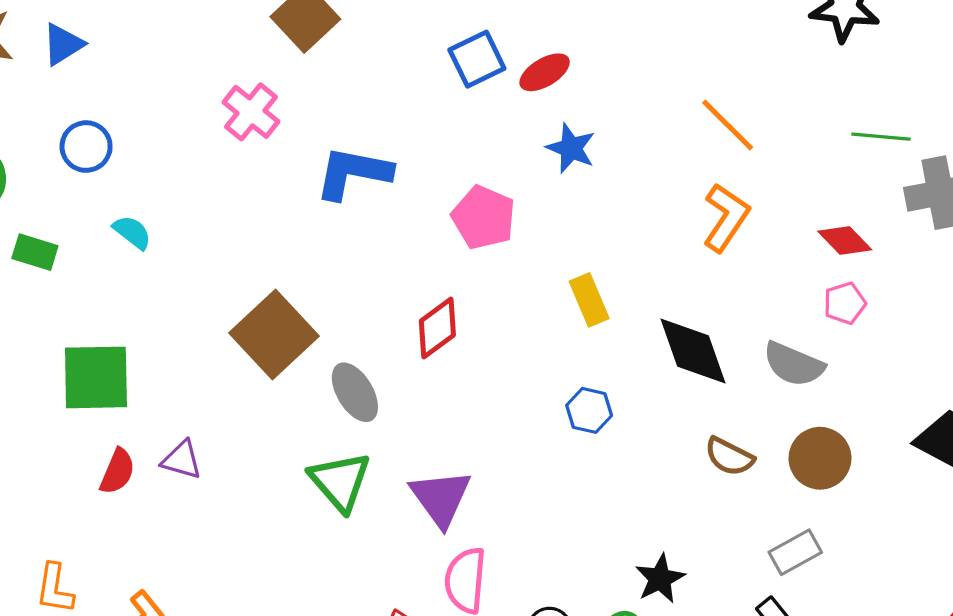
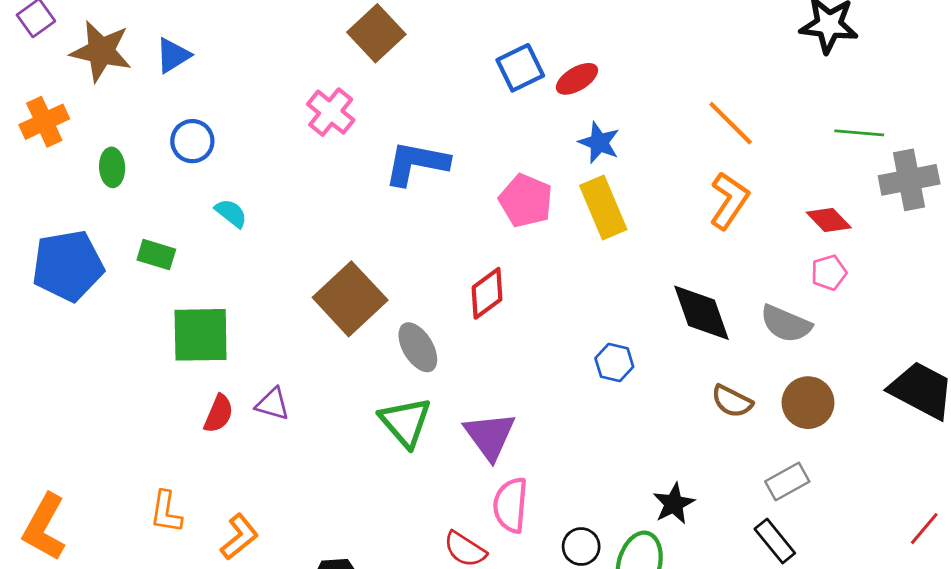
green rectangle: (35, 252) -> (156, 255), moved
yellow rectangle: (589, 300) -> (603, 208), moved, size x1.4

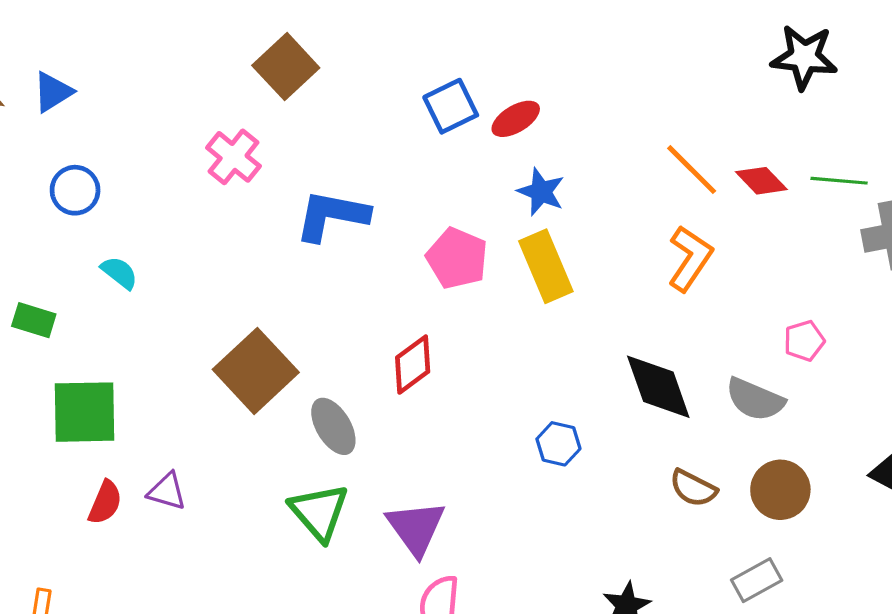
red diamond: (829, 220) -> (761, 181), moved

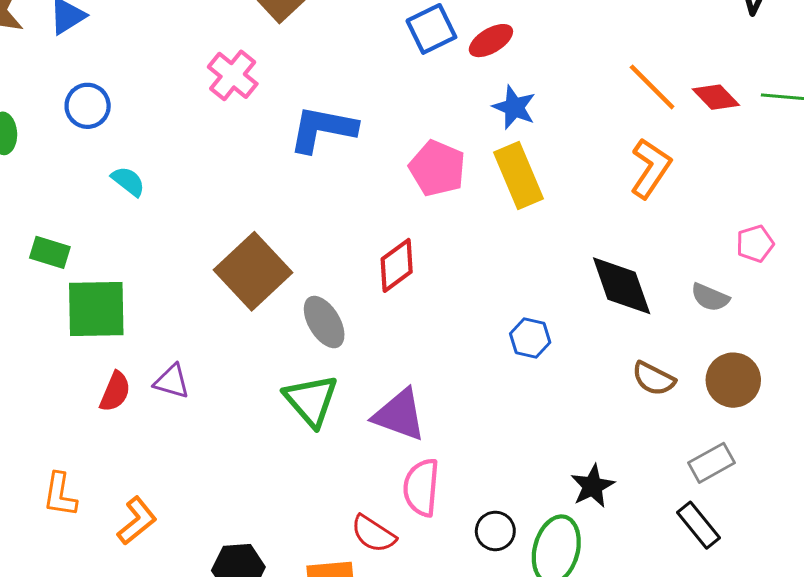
green rectangle: (34, 320) -> (50, 252), moved
gray semicircle: (755, 399) -> (710, 297), size x0.7
purple triangle: (416, 528) -> (400, 415), turned -34

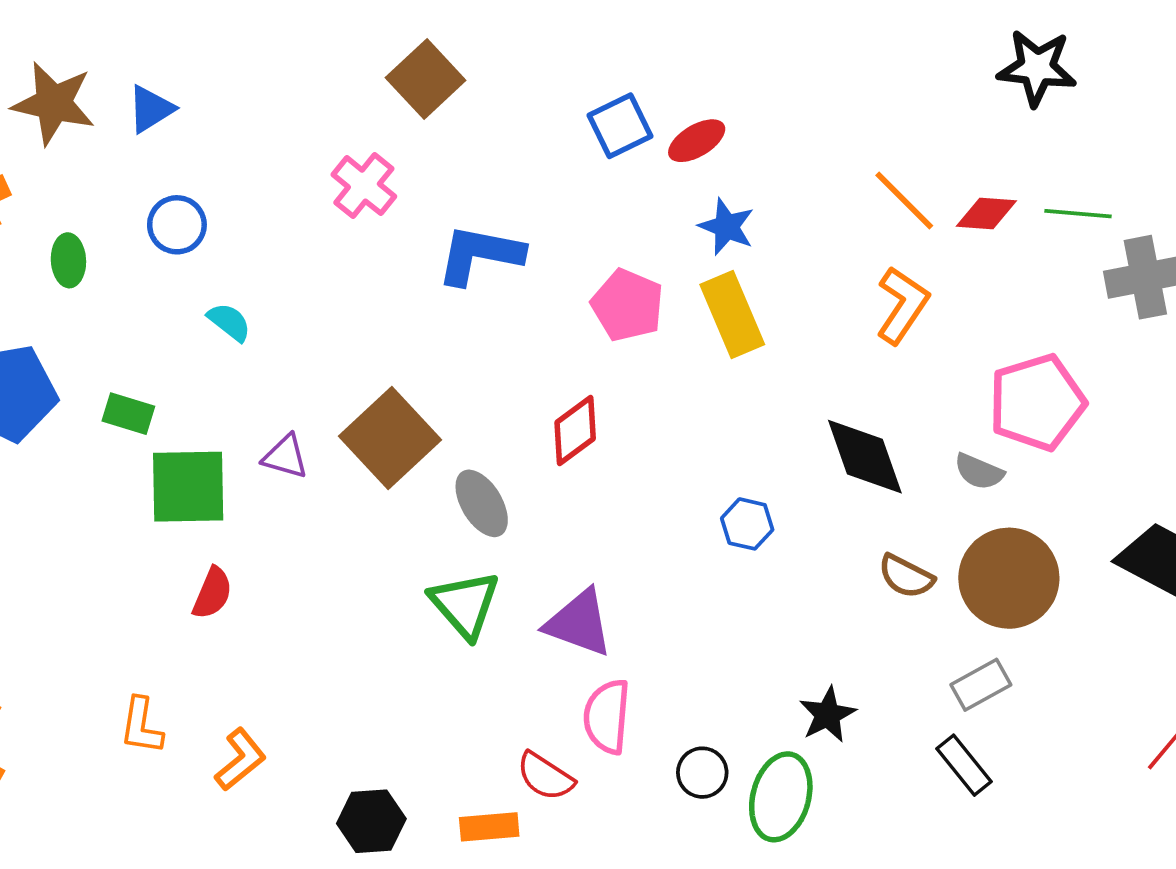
red diamond: (716, 97) -> (986, 214), turned -42
pink pentagon: (755, 244) -> (1037, 402), size x2.0
brown circle: (733, 380) -> (1009, 578), size x1.4
purple triangle: (172, 382) -> (285, 457), moved

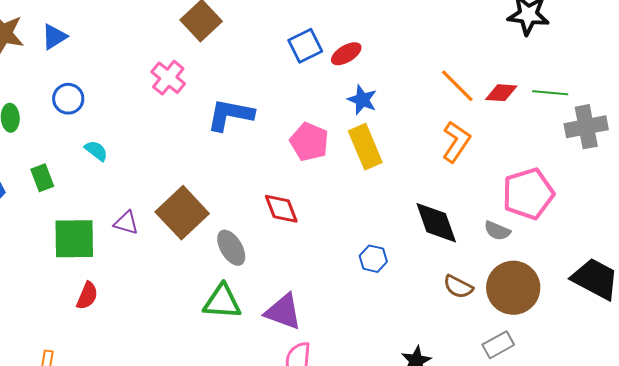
green rectangle: (128, 414) -> (42, 178), moved, turned 52
red diamond: (575, 430) -> (281, 209), turned -75
green triangle: (465, 604) -> (222, 302), turned -45

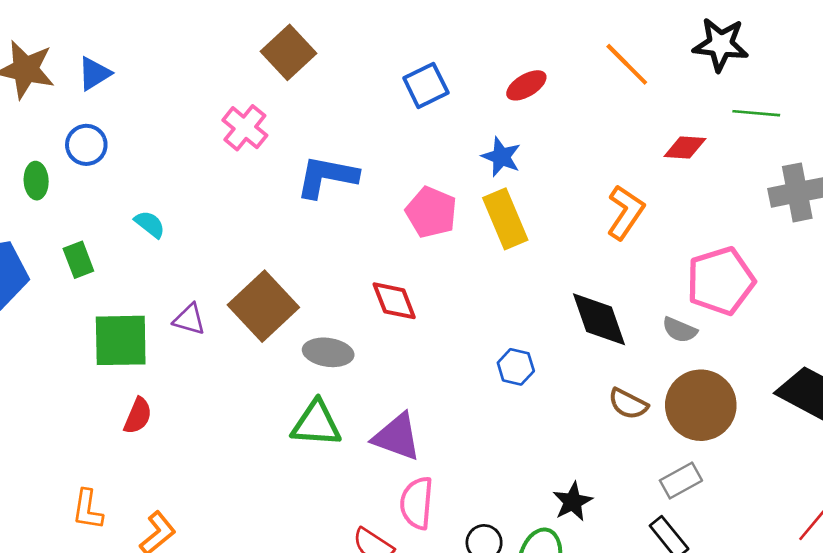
red ellipse: (346, 54) -> (526, 85), moved
orange line: (457, 86) -> (627, 64), moved
green line: (550, 93) -> (756, 113), moved
blue circle: (68, 99) -> (86, 145), moved
gray ellipse: (231, 248) -> (328, 352), turned -51

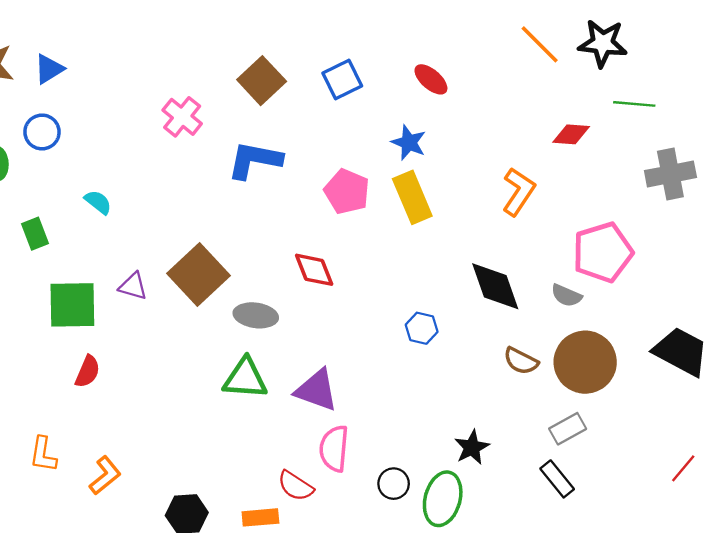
brown square: (289, 52) -> (262, 81), moved
orange line: (627, 64) -> (540, 44), moved
red ellipse: (526, 85) -> (431, 79), turned 72

